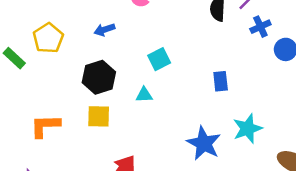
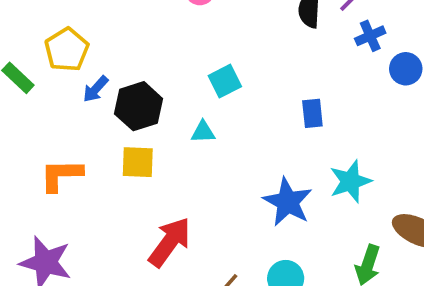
blue arrow: (104, 30) -> (96, 89), moved, turned -30

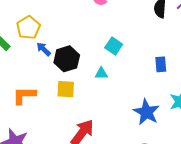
cyan square: (225, 81) -> (114, 46), turned -30
blue arrow: (96, 89) -> (44, 49), turned 91

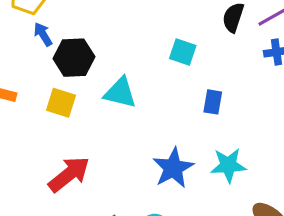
cyan square: (114, 46) -> (183, 52), moved, turned -30
cyan triangle: (101, 73) -> (120, 93), size x1.6

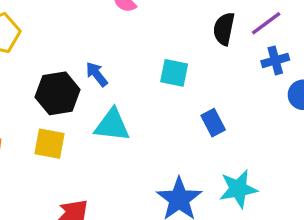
blue arrow: (43, 34) -> (97, 74), moved
blue rectangle: (213, 102) -> (213, 123), turned -30

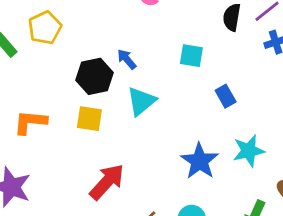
cyan triangle: (112, 125) -> (141, 101), turned -44

